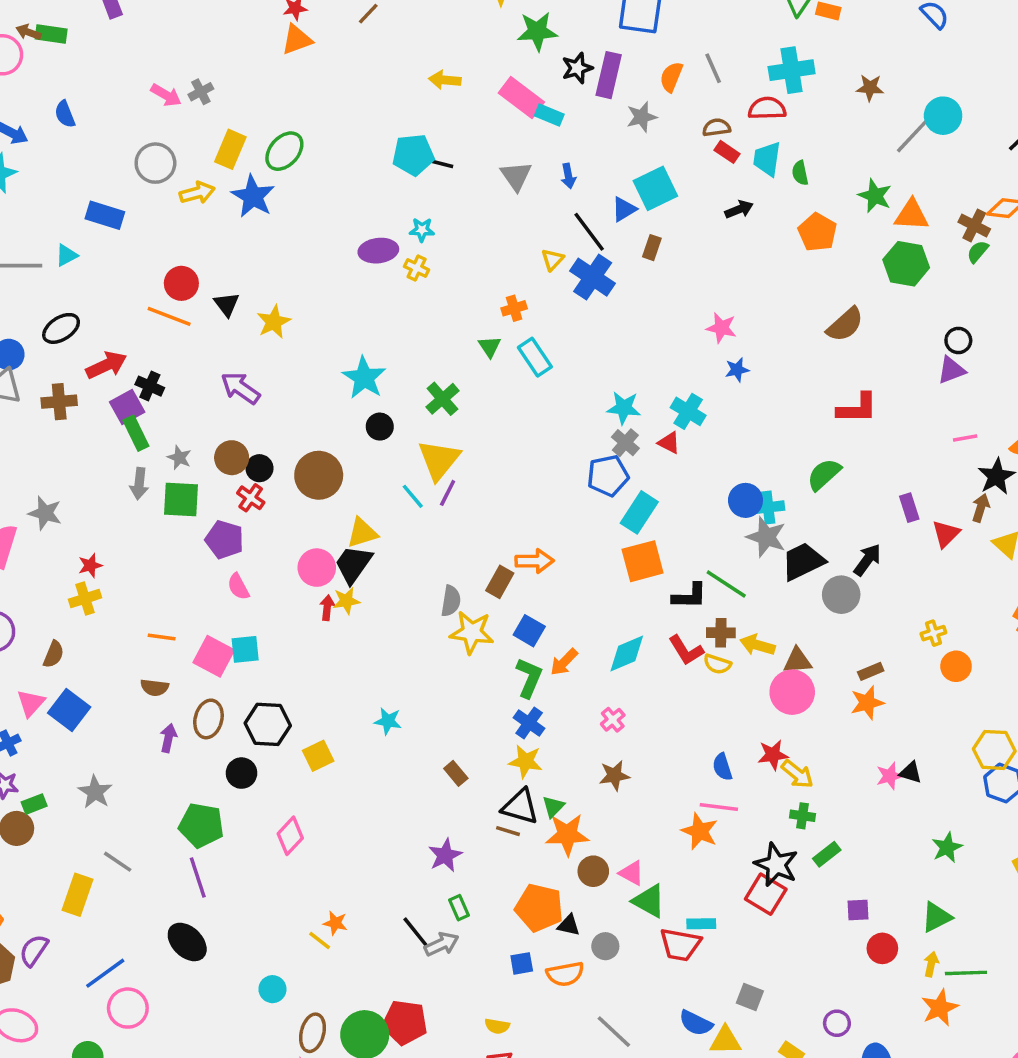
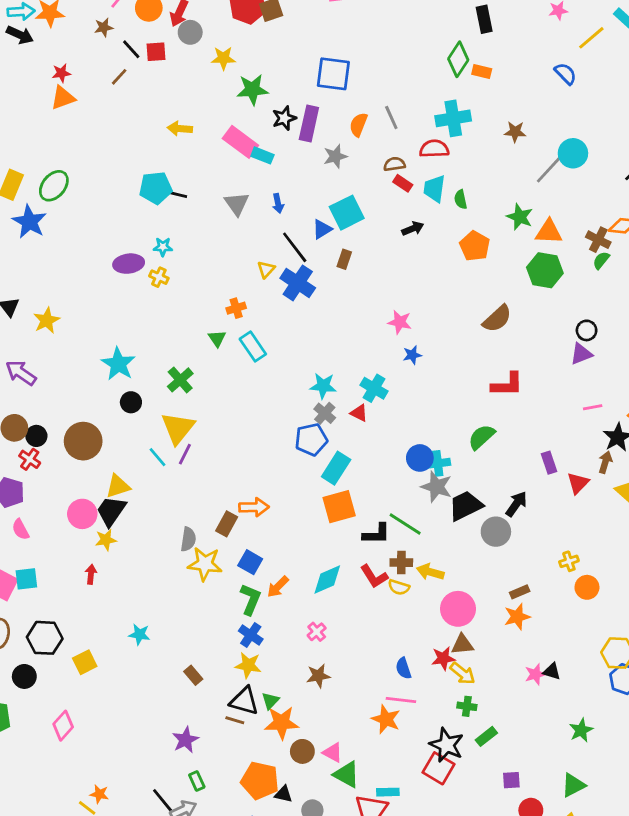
red arrow: (327, 608) -> (91, 574), moved
brown triangle: (797, 661) -> (462, 645), moved

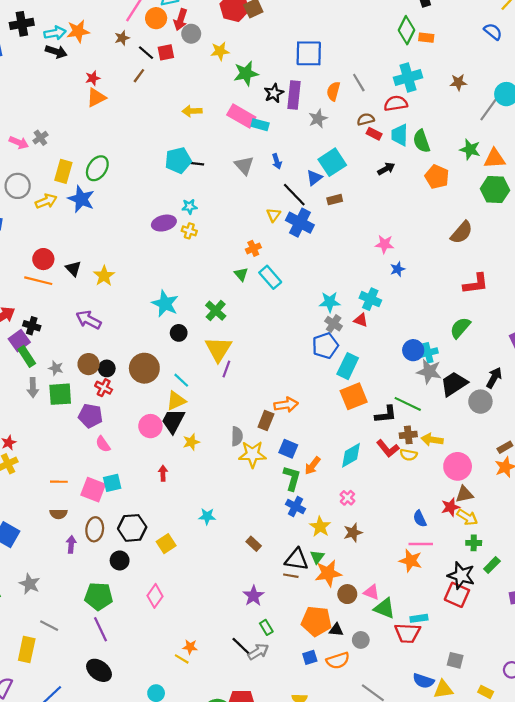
green semicircle: (461, 199) -> (421, 141), size x1.5
brown rectangle: (344, 259) -> (335, 200), turned 64
cyan line: (157, 457) -> (181, 380), moved
yellow star: (106, 540) -> (191, 442), moved
yellow star: (248, 665) -> (320, 527), moved, turned 30

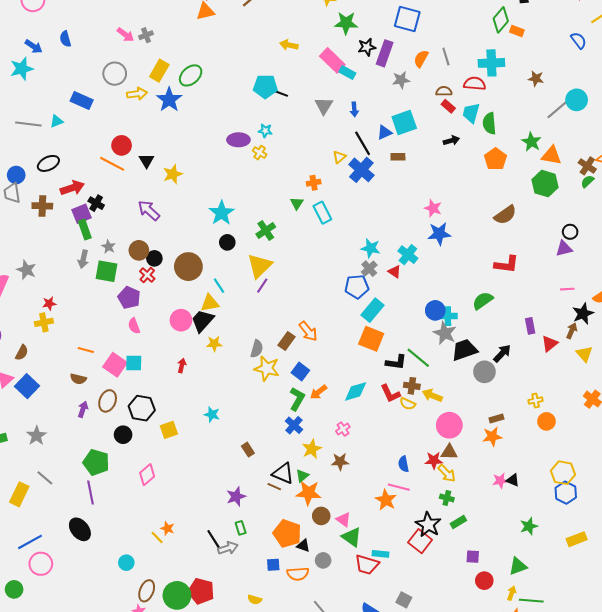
blue star: (398, 269) -> (439, 234), size x1.6
orange square: (354, 396) -> (371, 339), turned 30
orange arrow: (286, 405) -> (308, 331), turned 45

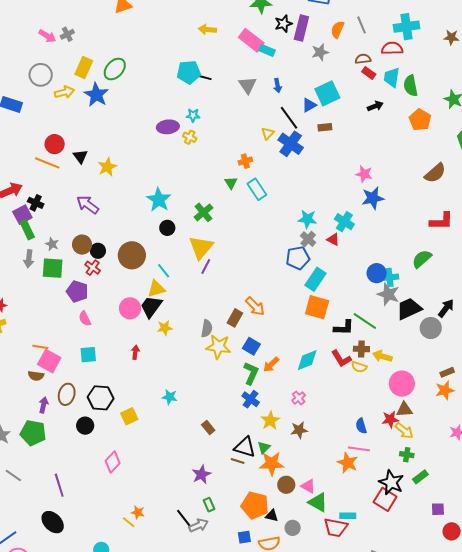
pink square: (115, 365) -> (49, 361), moved
green pentagon: (96, 462) -> (33, 433), moved

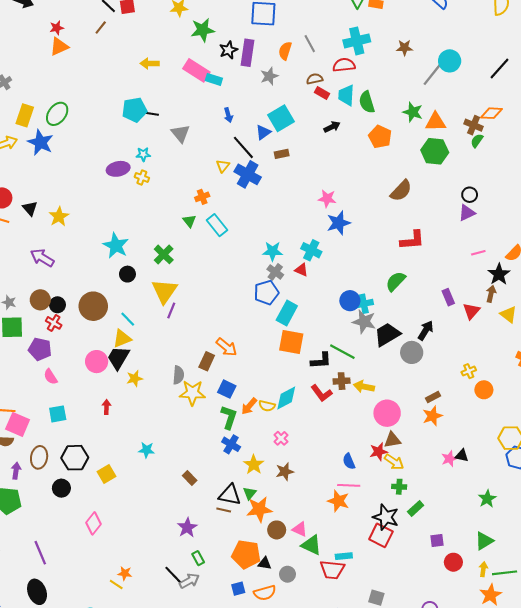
gray triangle: (248, 85) -> (180, 134), moved
yellow semicircle: (359, 367) -> (267, 406), moved
black ellipse: (53, 522) -> (37, 592), turned 30

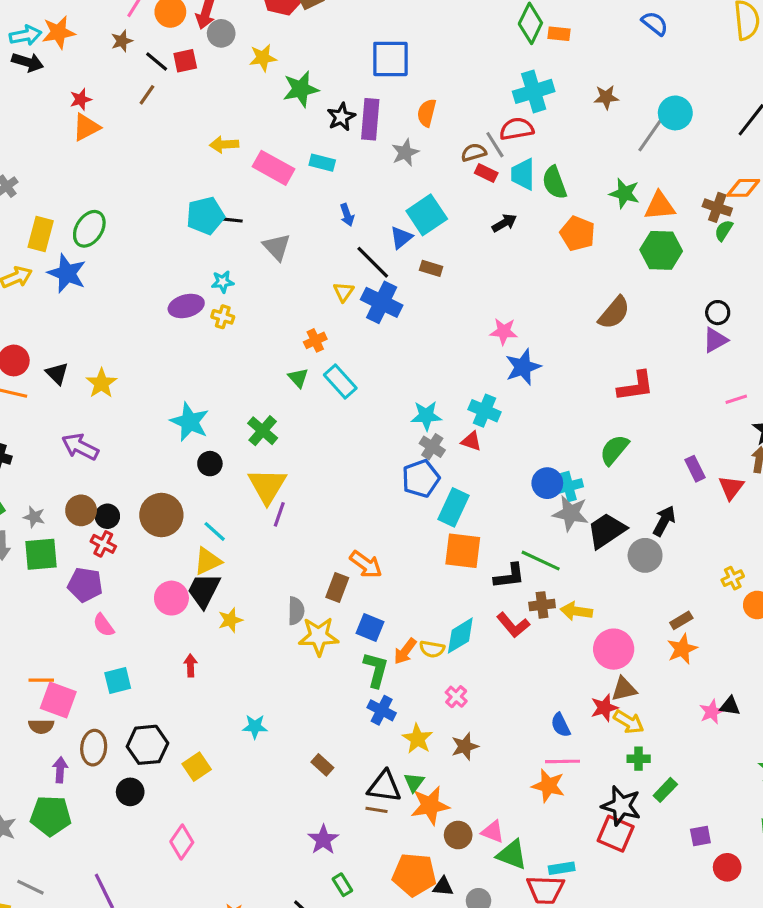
gray line: (310, 44) -> (495, 145), moved
pink rectangle: (196, 70) -> (274, 168), moved
brown rectangle: (282, 154) -> (431, 268), turned 32

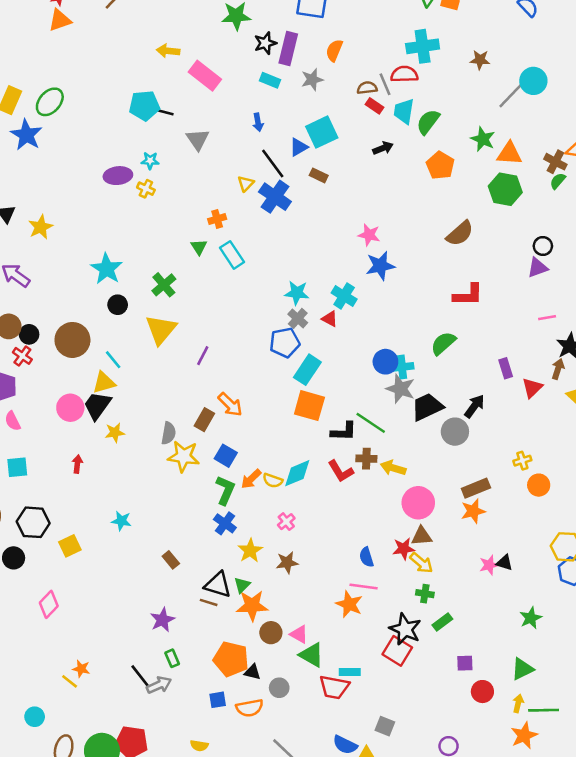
cyan rectangle: (322, 163) -> (270, 80), moved
green semicircle: (554, 183) -> (428, 122), turned 48
purple line: (279, 514) -> (203, 356), moved
brown rectangle: (681, 620) -> (476, 488), size x1.5

